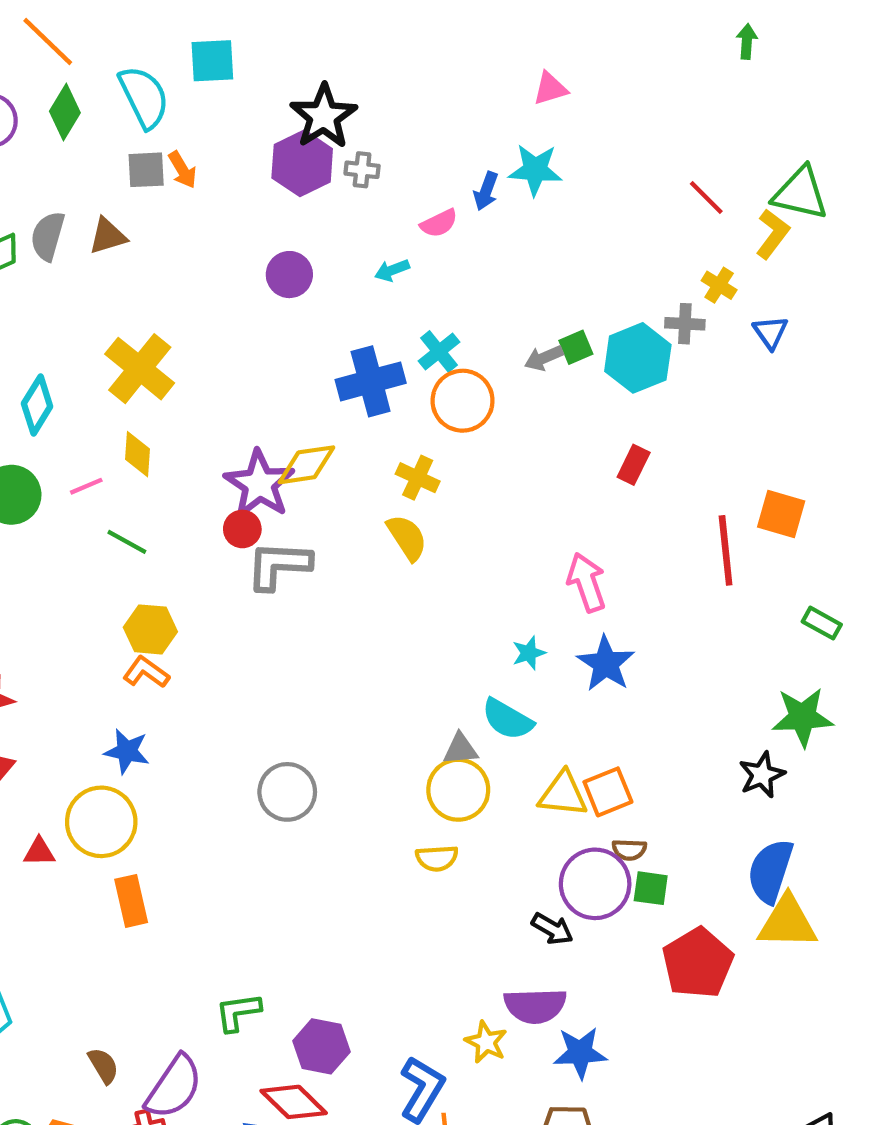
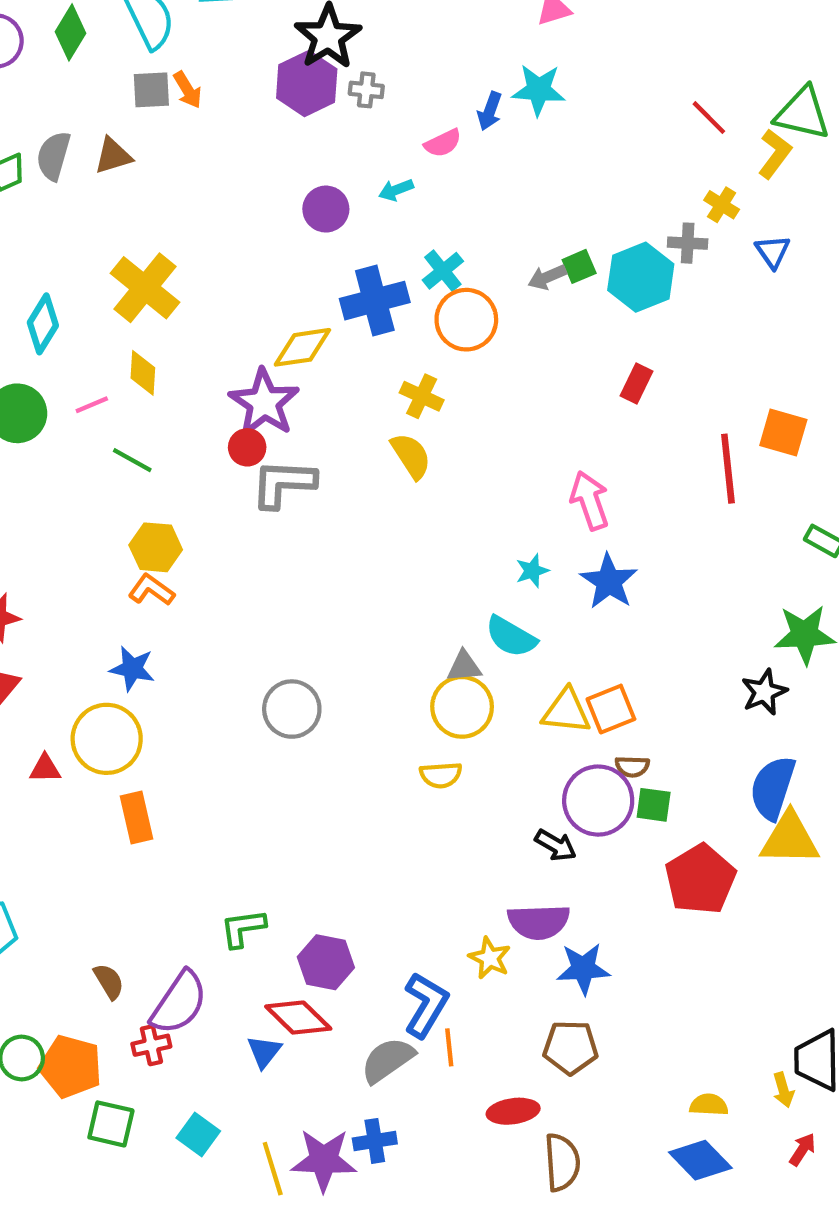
purple circle: (289, 275) -> (326, 209), moved
yellow diamond: (306, 465) -> (302, 347), moved

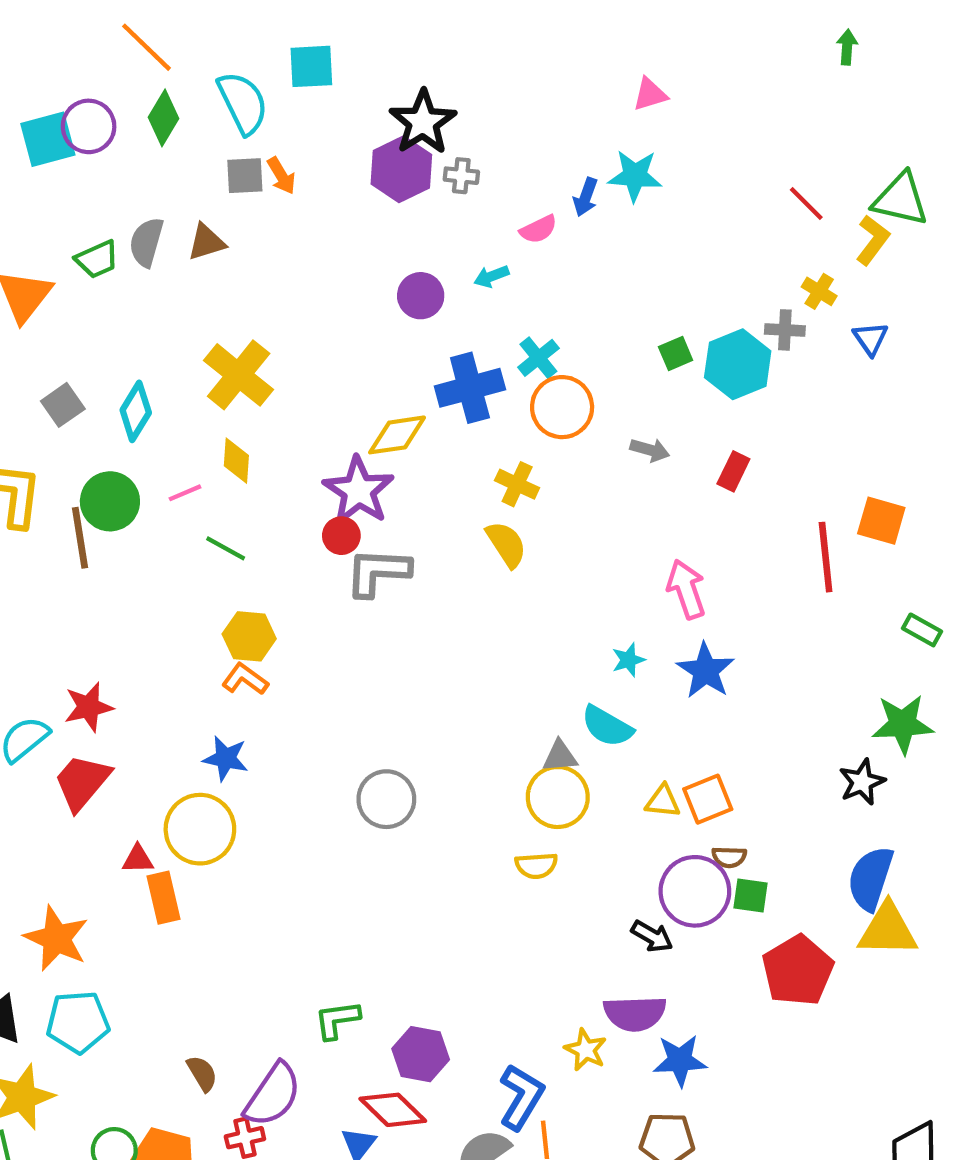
gray arrow: (547, 277) -> (650, 450), moved, turned -141
yellow triangle: (566, 711) -> (663, 801), size x0.7
orange rectangle: (136, 818) -> (164, 898), moved

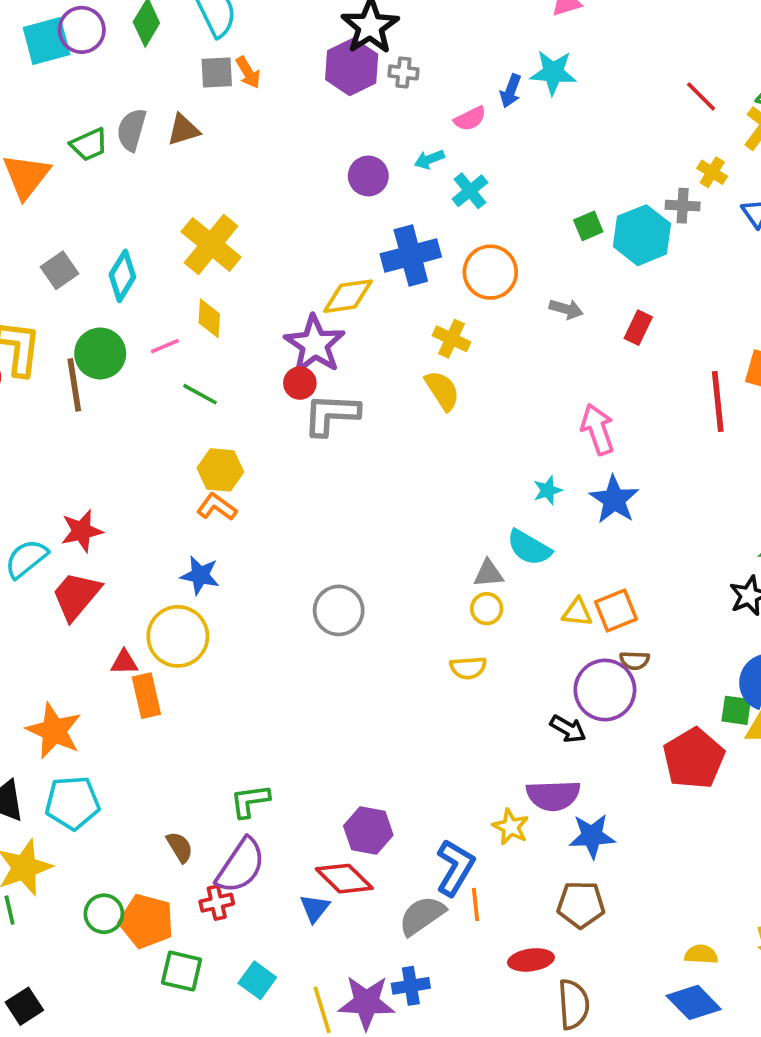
cyan cross: (538, 358) -> (470, 191), moved
yellow circle: (558, 797) -> (487, 609), size x0.6
green square: (751, 896) -> (736, 710), moved
green L-shape: (337, 1020) -> (250, 801), moved

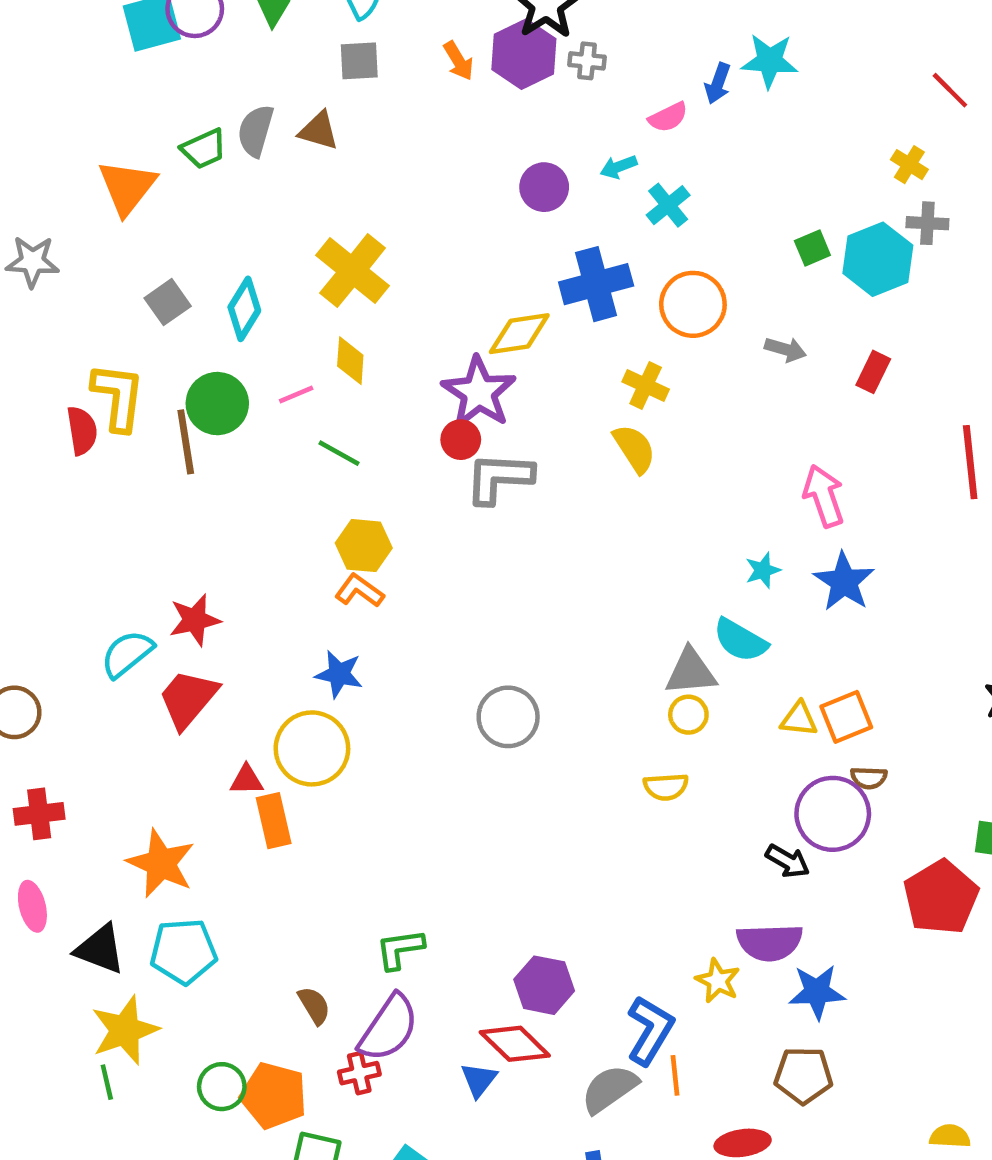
orange arrow: (248, 72) -> (458, 61), moved
brown triangle: (183, 130) -> (319, 131), turned 33
yellow cross: (712, 172) -> (909, 165), moved
gray triangle: (488, 574) -> (691, 672), size x1.4

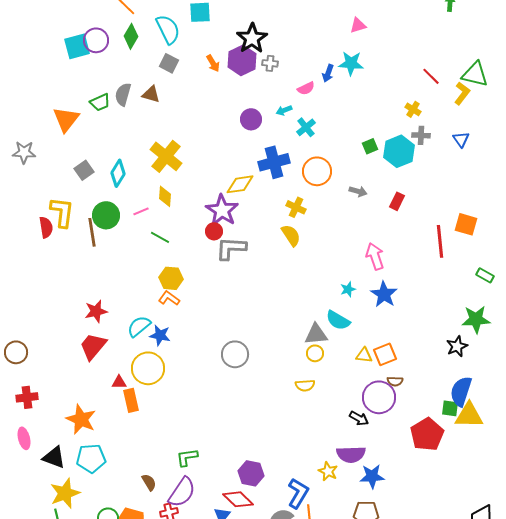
gray square: (359, 61) -> (169, 63), turned 30
cyan semicircle: (127, 654) -> (139, 326), moved

